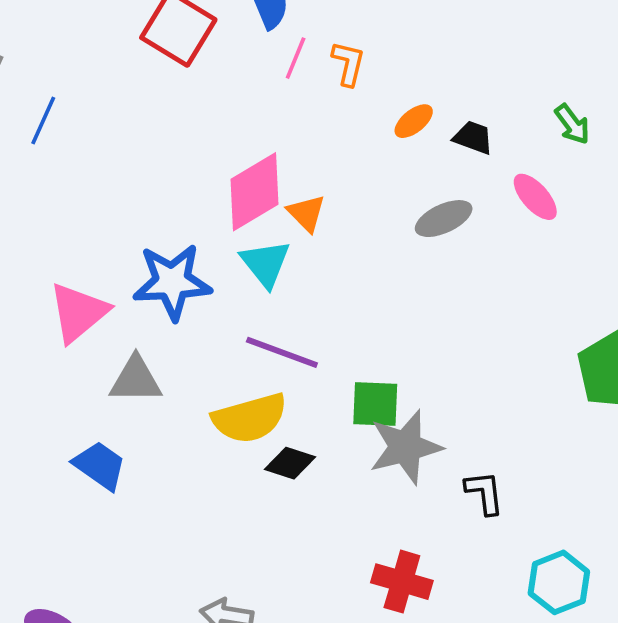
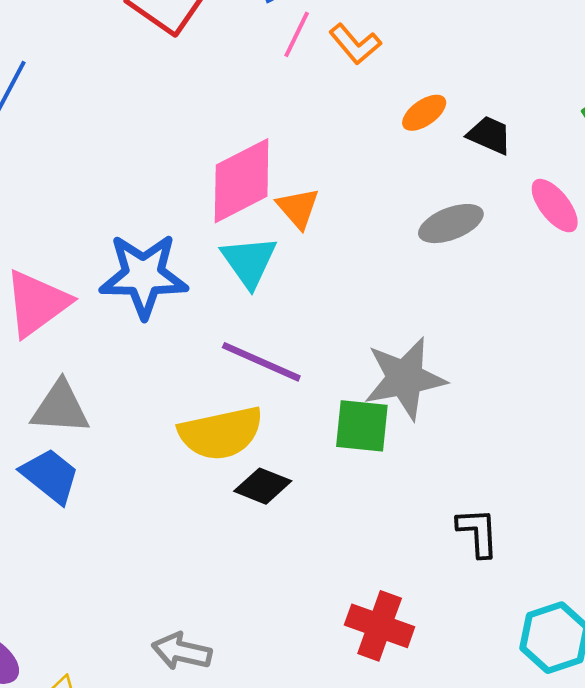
orange L-shape: (348, 64) -> (355, 44), turned 123
gray triangle: (136, 380) -> (60, 408), moved
gray star: (405, 447) -> (405, 378), moved

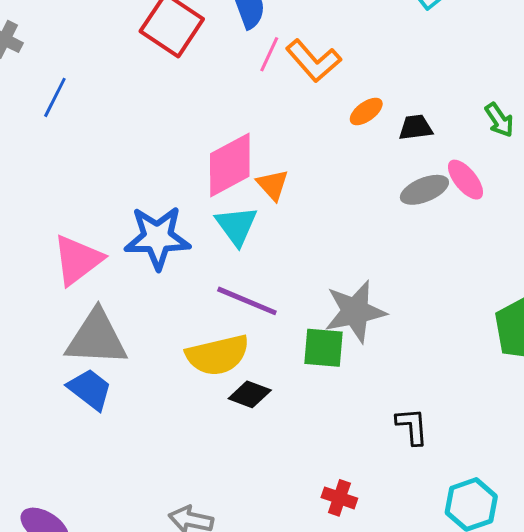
orange L-shape: (355, 44) -> (313, 61), size x1.4
black trapezoid: (489, 135) -> (416, 127), turned -30
gray ellipse: (451, 224) -> (424, 190), moved
gray triangle: (60, 408) -> (96, 338), size x1.4
red cross: (380, 626) -> (339, 498), size x0.7

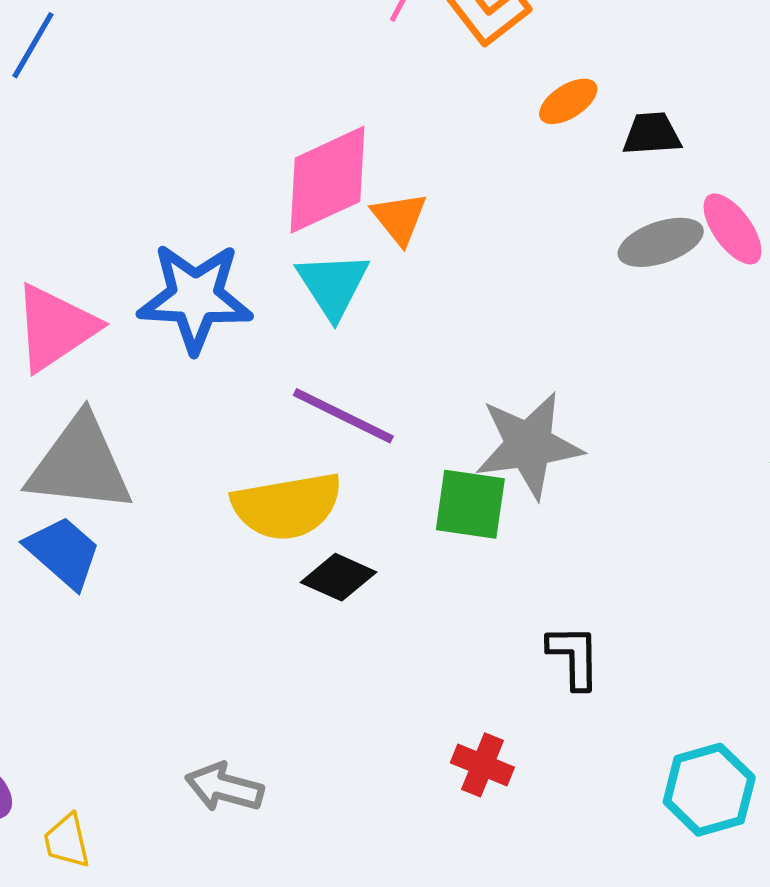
black L-shape: (412, 426) -> (574, 657), moved

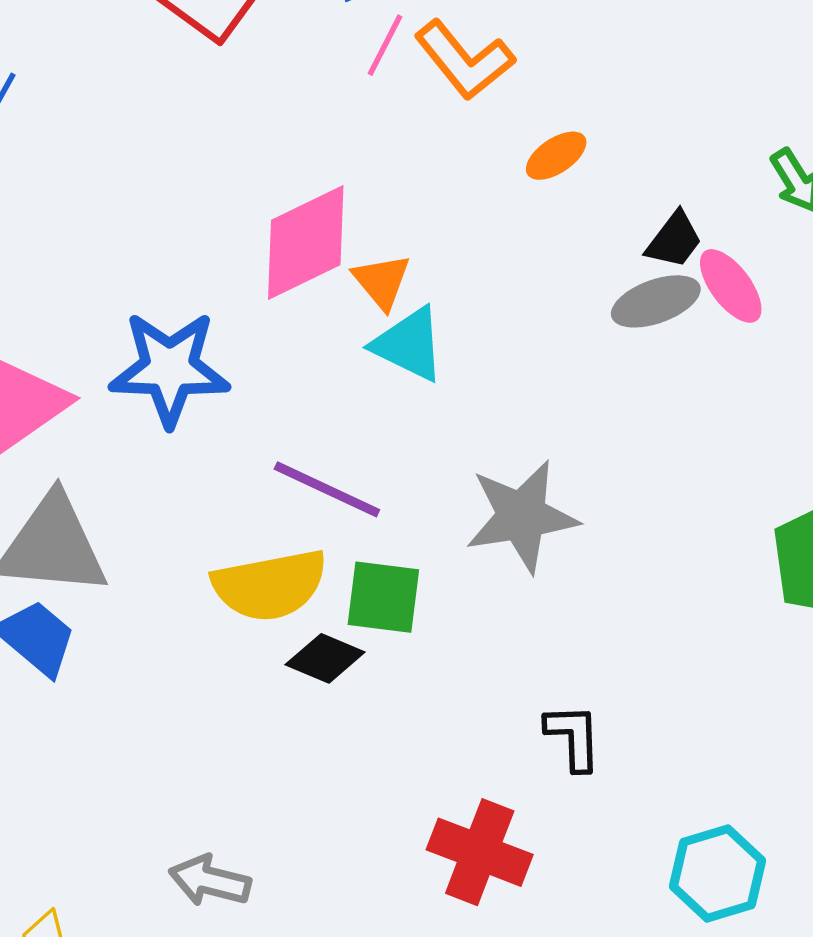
black trapezoid: (652, 134) -> (674, 240), moved, turned 132
cyan triangle: (333, 285) -> (409, 344), moved, turned -30
green square: (470, 504) -> (383, 597), moved
red cross: (482, 765) -> (480, 852), size x1.6

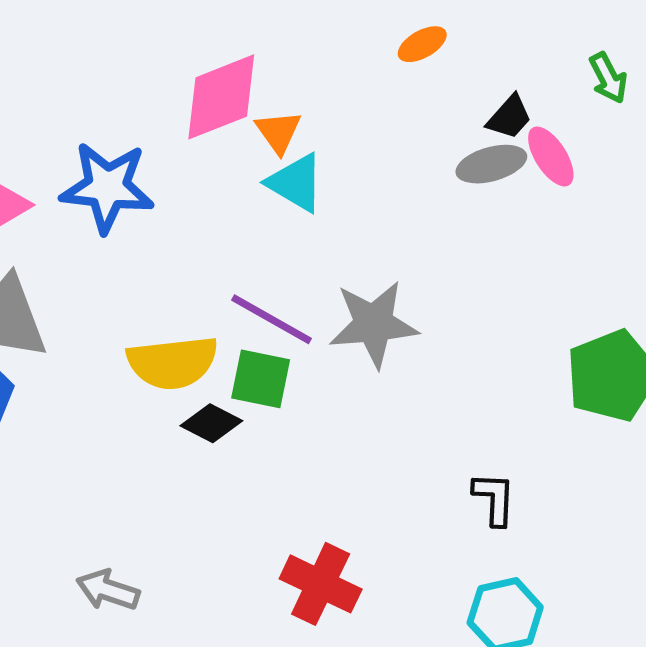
purple line: (327, 489) -> (271, 319), moved
black L-shape: (573, 737) -> (494, 499), moved

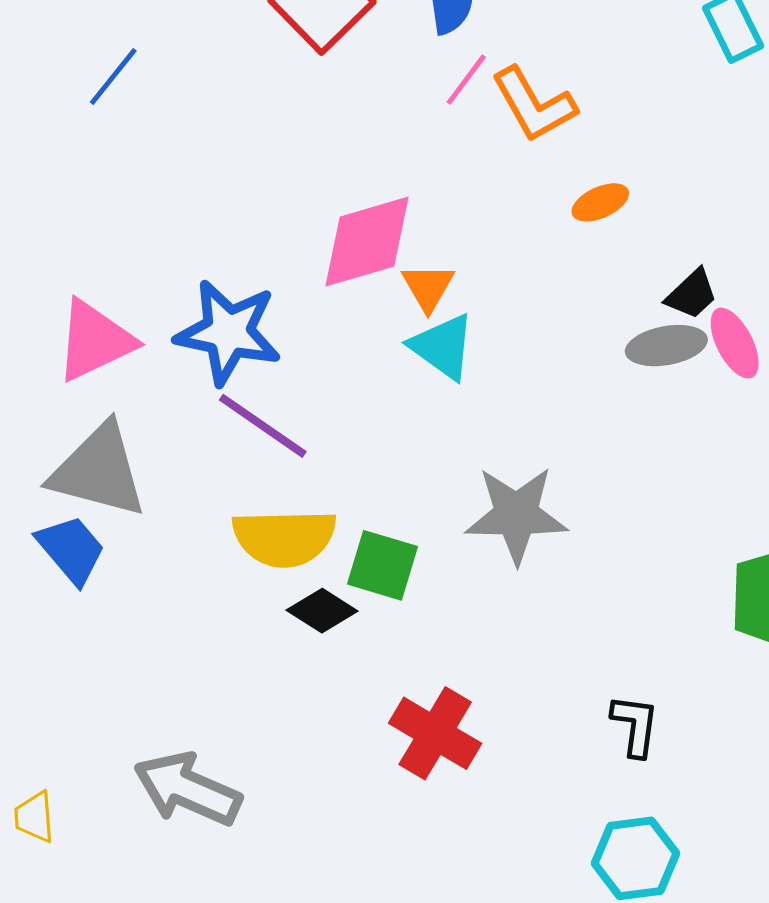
purple line: (271, 319) -> (263, 426), moved
red cross: (321, 584) -> (435, 733), moved
gray arrow: (108, 590) -> (187, 789), size x1.5

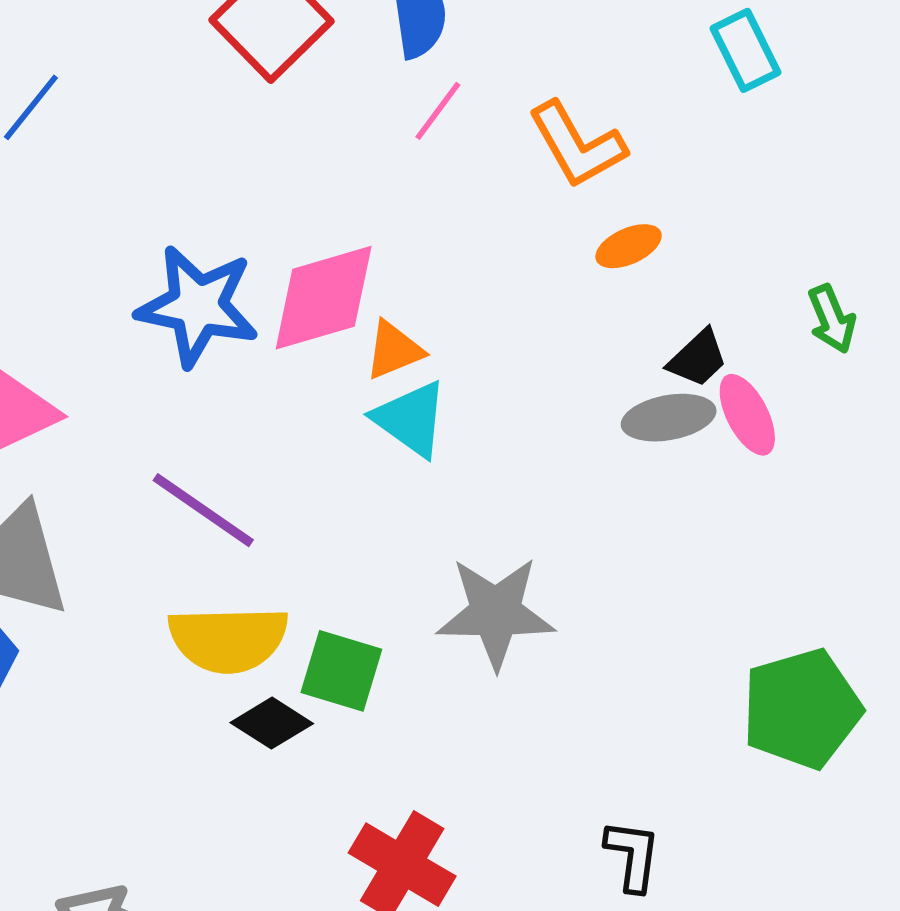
orange L-shape: (534, 105) -> (577, 145), moved
orange ellipse: (600, 202) -> (629, 246), moved
orange triangle: (428, 287) -> (394, 350), turned 38
blue star: (228, 332) -> (198, 306), moved

